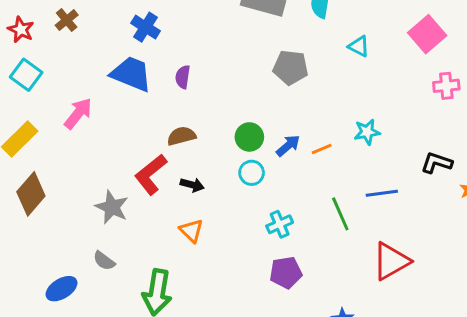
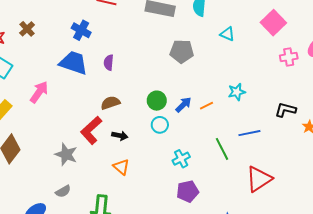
gray semicircle: (104, 261) -> (63, 191), turned -63

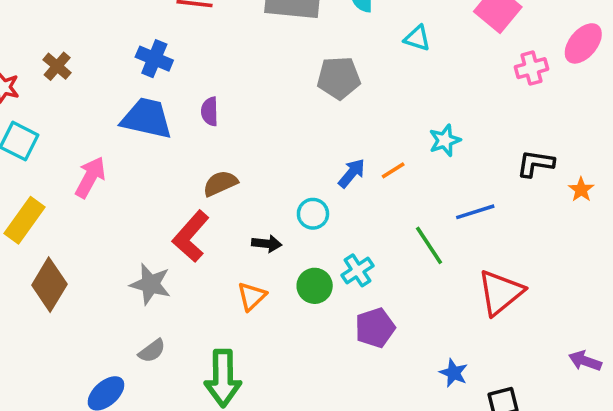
green circle: (157, 101) -> (315, 286), moved
black arrow: (120, 136) -> (267, 244), moved
orange triangle: (121, 167) -> (252, 296), turned 42

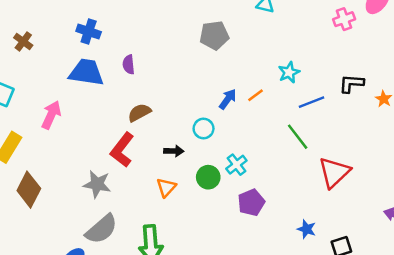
blue line: (475, 212) -> (312, 102), moved
green line: (429, 245) -> (298, 137), moved
gray semicircle: (152, 351) -> (101, 229), size x1.8

